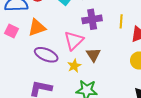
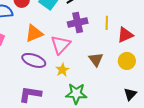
orange triangle: (37, 28) -> (34, 33), moved
brown triangle: (93, 55) -> (96, 59), moved

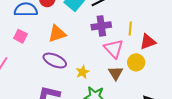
pink triangle: (61, 45) -> (114, 49), moved, turned -30
brown triangle: (96, 59) -> (116, 73), moved
yellow circle: (127, 61) -> (136, 62), moved

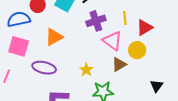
pink square: (20, 36) -> (19, 46), size x1.5
purple ellipse: (55, 61) -> (44, 68), moved
brown triangle: (116, 73) -> (119, 64), turned 42

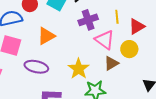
yellow star: (86, 70) -> (79, 69), size x1.5

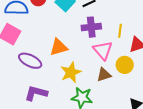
orange triangle: (46, 36) -> (59, 47), moved

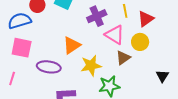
yellow star: (71, 72) -> (91, 66), turned 30

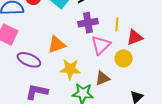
pink triangle: (115, 35) -> (101, 45), turned 30
brown triangle: (123, 58) -> (102, 78), moved

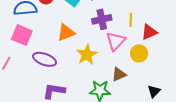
orange triangle: (57, 45) -> (66, 32), moved
yellow star: (70, 69) -> (87, 55), moved, turned -30

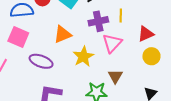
yellow line: (131, 20) -> (121, 16), moved
yellow circle: (139, 53) -> (151, 56), moved
brown triangle: (119, 74) -> (115, 76), turned -35

